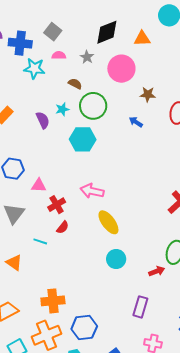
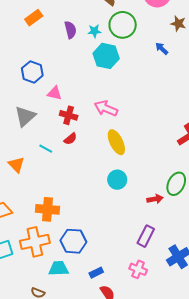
cyan star: (62, 109) -> (94, 31), moved
red cross: (57, 205) -> (69, 115), turned 36
purple rectangle: (140, 307) -> (146, 236), moved

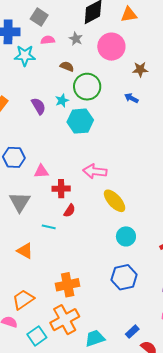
blue hexagon: (73, 241) -> (124, 277), moved

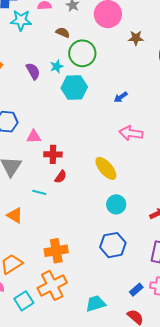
blue arrow: (131, 98) -> (121, 97), moved, turned -64
pink arrow: (95, 171) -> (131, 133), moved
blue rectangle: (132, 332) -> (136, 290), moved
cyan trapezoid: (95, 338) -> (96, 303), moved

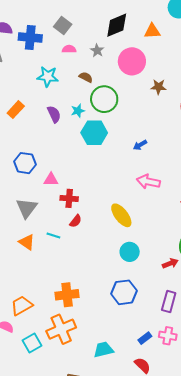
cyan star: (21, 20) -> (48, 77), moved
orange triangle: (15, 215) -> (27, 242), moved

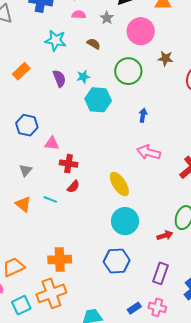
green circle: (104, 99) -> (128, 71), moved
blue arrow: (140, 145) -> (143, 115), turned 128
gray triangle: (27, 208) -> (25, 170), size x0.6
cyan circle: (130, 252) -> (125, 221), size x1.4

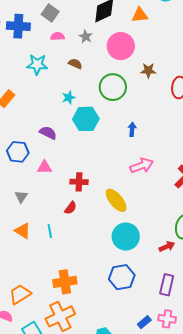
purple semicircle: (59, 78) -> (48, 133), moved, turned -36
pink arrow: (149, 152) -> (142, 166), turned 150
red cross: (69, 164) -> (79, 182), moved
cyan line: (50, 199) -> (50, 231), moved, turned 64

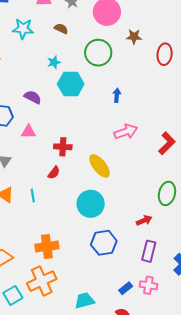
cyan circle: (126, 237) -> (91, 204), moved
red arrow: (167, 246) -> (144, 220), moved

